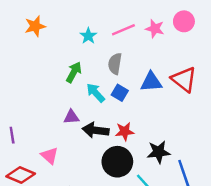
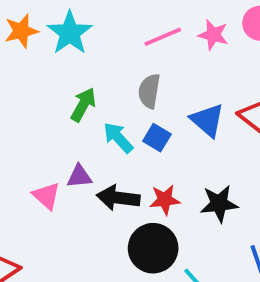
cyan star: (88, 36) -> (70, 33), moved, size x1.6
blue triangle: (151, 82) -> (207, 120), turned 45
black star: (158, 152) -> (219, 204), moved
pink triangle: (50, 156) -> (46, 196), moved

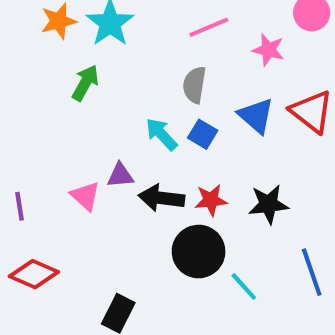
pink star: (213, 35) -> (268, 50), moved
green arrow: (83, 105) -> (85, 83), moved

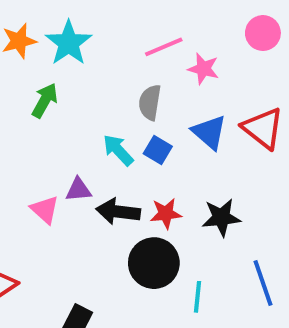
pink star: (268, 50) -> (203, 69), moved
cyan line: (244, 286) -> (197, 297), turned 48

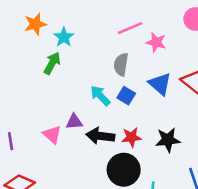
cyan star: (69, 43) -> (64, 37), moved, size x0.7

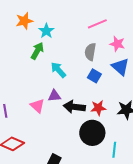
pink star: (156, 42) -> (117, 44), moved
cyan arrow: (100, 96) -> (58, 70), moved

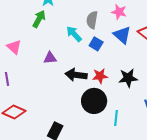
cyan arrow: (58, 70) -> (74, 34), moved
purple triangle: (54, 96) -> (50, 58), moved
pink triangle: (37, 106) -> (14, 47), moved

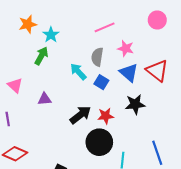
purple triangle: (50, 58) -> (45, 99), moved
black arrow: (76, 75) -> (80, 115), turned 135
black star: (128, 78) -> (135, 104), moved

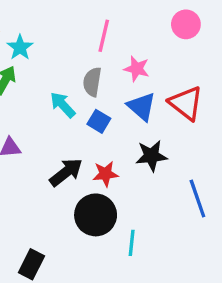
pink line: (105, 27) -> (104, 36), turned -54
blue line: (157, 153) -> (197, 199), moved

